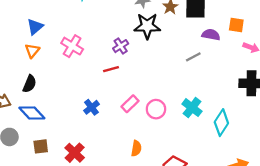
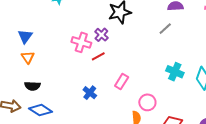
pink cross: (72, 46) -> (81, 42), moved
black semicircle: (30, 84) -> (32, 86), turned 84
pink circle: (156, 109) -> (147, 102), moved

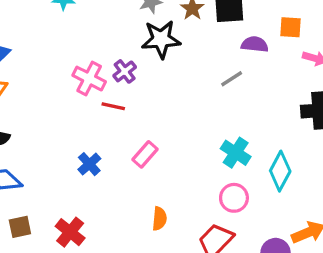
red line: (98, 56) -> (113, 106), turned 32
pink circle: (147, 102) -> (234, 198), moved

